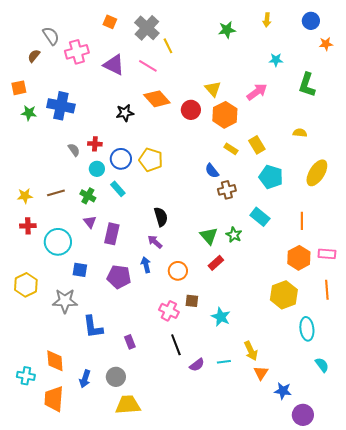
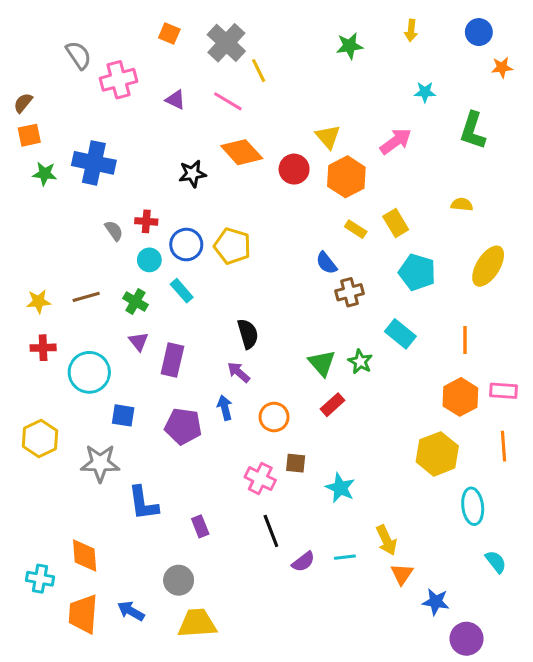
brown semicircle: (34, 56) -> (23, 103), moved
purple triangle: (114, 65) -> (175, 100), size x0.6
blue arrow: (85, 379) -> (131, 611), moved, turned 102

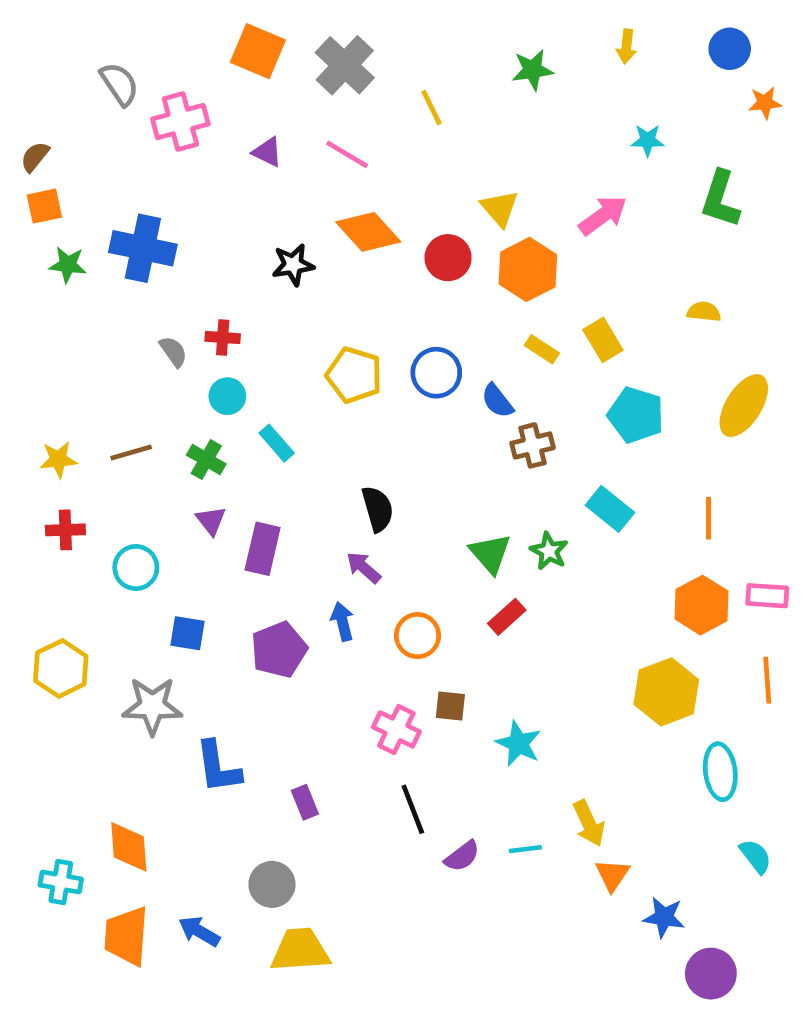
orange square: (169, 34) -> (258, 51), size x1.6
yellow line: (259, 71) -> (432, 107), moved
blue circle: (186, 245) -> (436, 373), moved
cyan circle: (89, 372) -> (136, 567), size x0.7
purple pentagon: (183, 426) -> (279, 650), turned -30

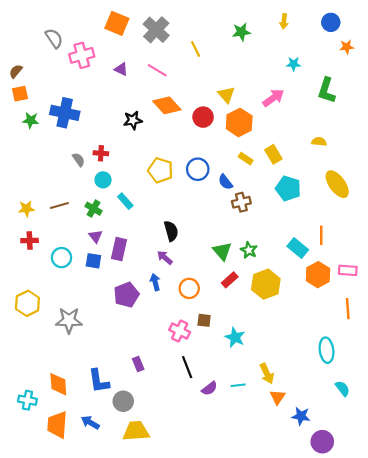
yellow ellipse: (744, 406) -> (337, 184), turned -68
cyan rectangle: (610, 509) -> (298, 248), moved
blue square: (187, 633) -> (93, 261), moved
yellow hexagon: (666, 692) -> (266, 284), moved
blue L-shape: (218, 767) -> (99, 381), moved

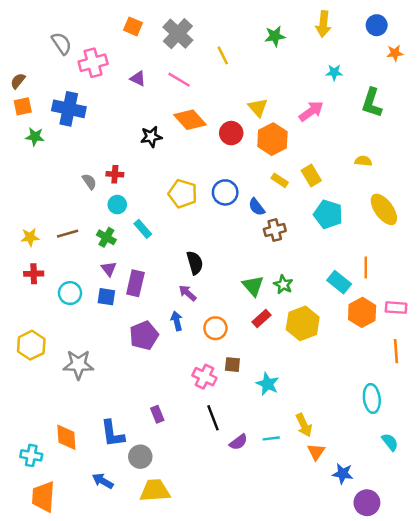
yellow arrow: (284, 21) -> (323, 24), size x1.5
orange square: (117, 23) -> (133, 26), size x0.7
blue cross: (65, 113) -> (69, 109), moved
orange trapezoid: (57, 425) -> (43, 497), moved

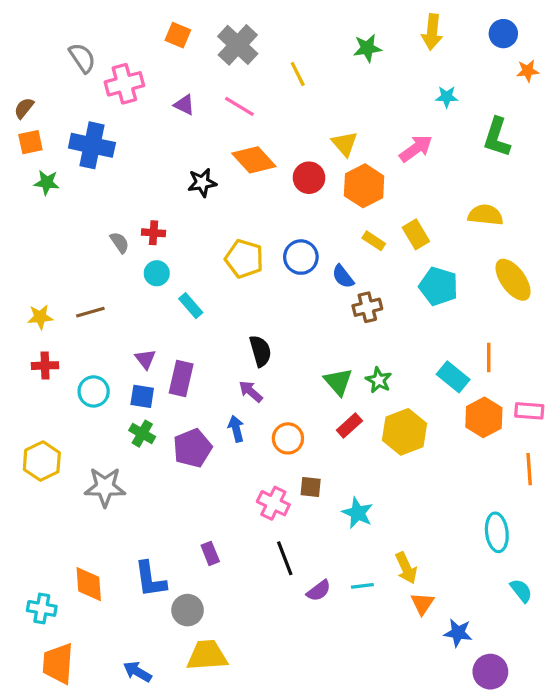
yellow semicircle: (363, 161) -> (486, 215), size x1.5
green cross: (106, 237) -> (142, 434), moved
blue arrow: (103, 481) -> (137, 672), moved

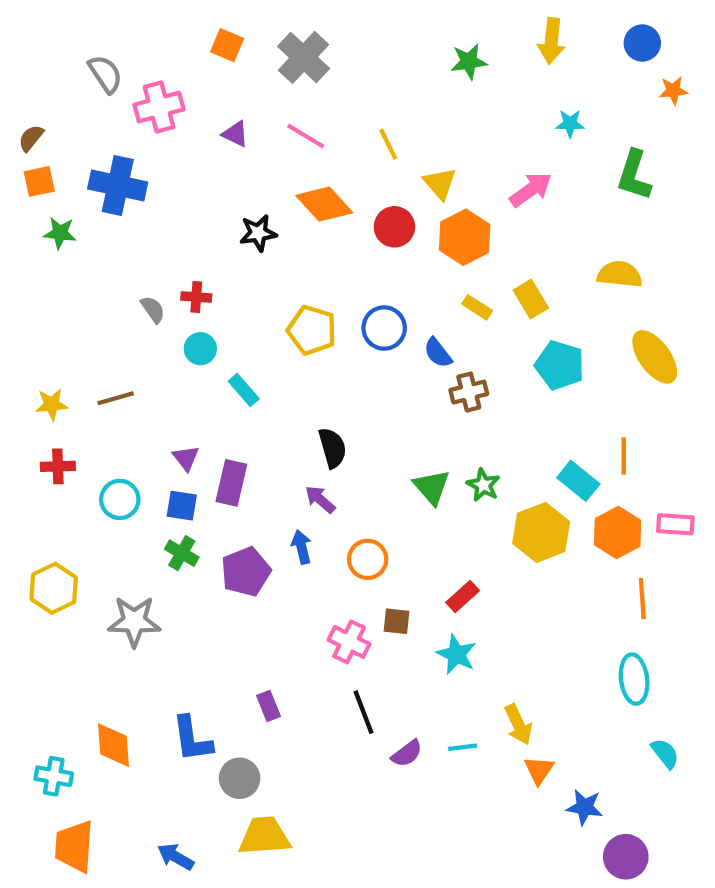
yellow line: (298, 74) -> (388, 144), moved
red rectangle: (349, 425) -> (463, 597), moved
yellow hexagon: (405, 432) -> (541, 532), moved
orange line: (529, 469) -> (642, 599), moved

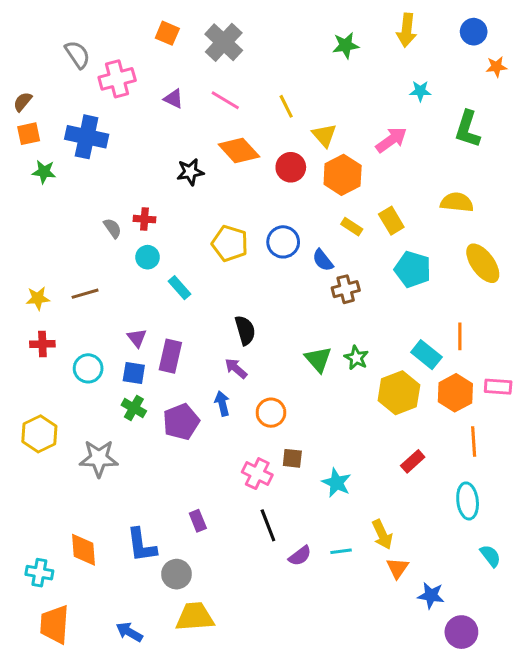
red rectangle: (463, 597) -> (413, 461), moved

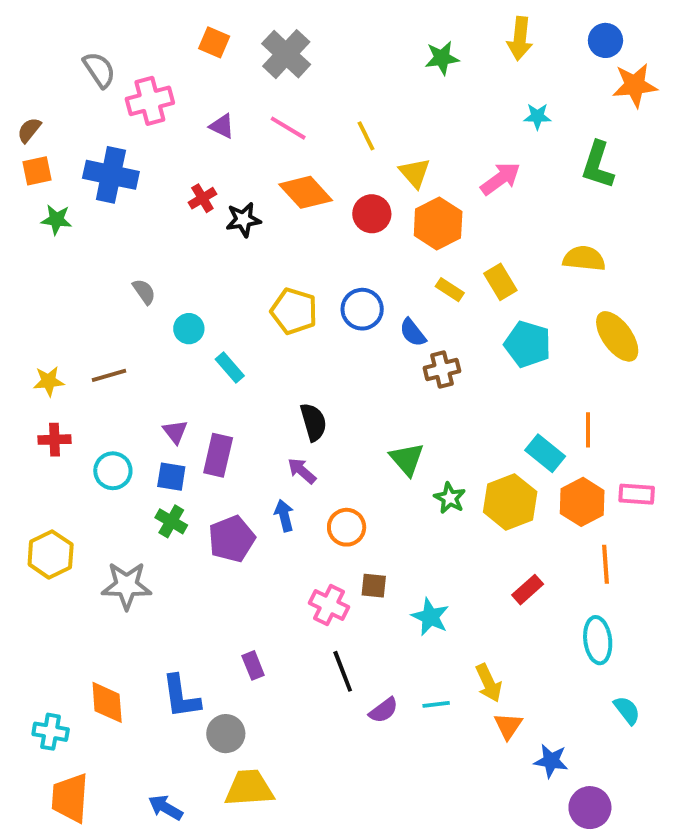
orange star: (496, 67) -> (635, 85), size x1.6
red cross: (144, 219) -> (202, 198), moved, turned -35
green star: (356, 358) -> (450, 498), moved

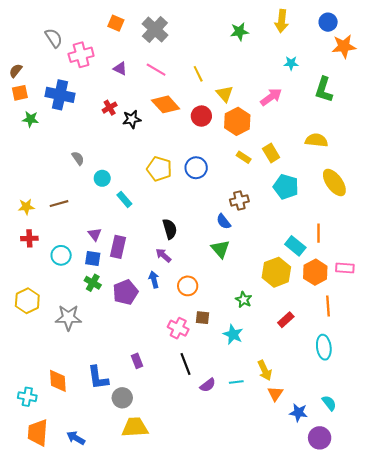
blue semicircle: (413, 333) -> (224, 222), moved
green star: (450, 498) -> (244, 300), moved
cyan semicircle: (627, 710) -> (329, 403), moved
blue arrow: (165, 808) -> (76, 438), moved

